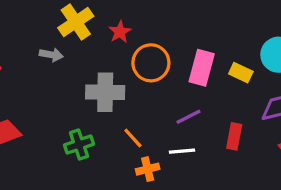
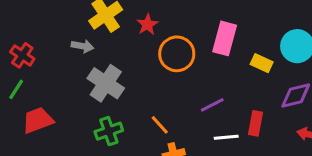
pink rectangle: (202, 68) -> (225, 38), moved
gray cross: (105, 92) -> (106, 83), moved, turned 33
white line: (182, 151) -> (226, 137), moved

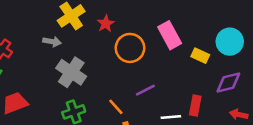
pink rectangle: (225, 38) -> (170, 35), turned -44
purple line: (212, 105) -> (145, 90), moved

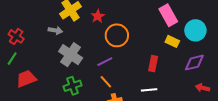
pink rectangle: (170, 35) -> (168, 15), moved
purple line: (145, 90) -> (105, 62), moved
red rectangle: (195, 105) -> (153, 64), moved

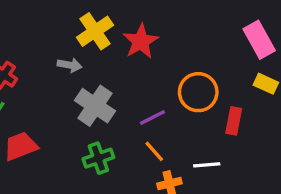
red star: (98, 16) -> (141, 41), size x1.5
orange circle: (117, 35) -> (198, 92), moved
white line: (149, 90) -> (207, 165), moved

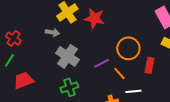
red star: (141, 41) -> (94, 18), turned -30
orange line: (154, 151) -> (119, 73), moved

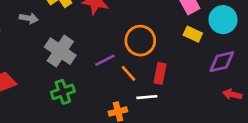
gray arrow: (52, 32) -> (29, 18), moved
red rectangle: (149, 65) -> (160, 73), moved

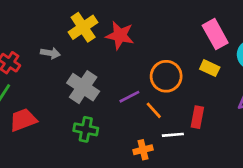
yellow rectangle: (193, 34) -> (210, 68), moved
red rectangle: (160, 73) -> (197, 117), moved
green cross: (63, 92) -> (86, 129), turned 30

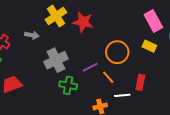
gray cross: (83, 87) -> (56, 60), turned 30
green cross: (86, 129) -> (68, 85), moved

